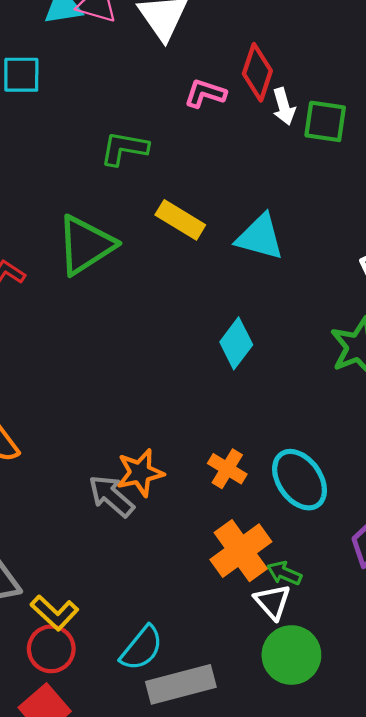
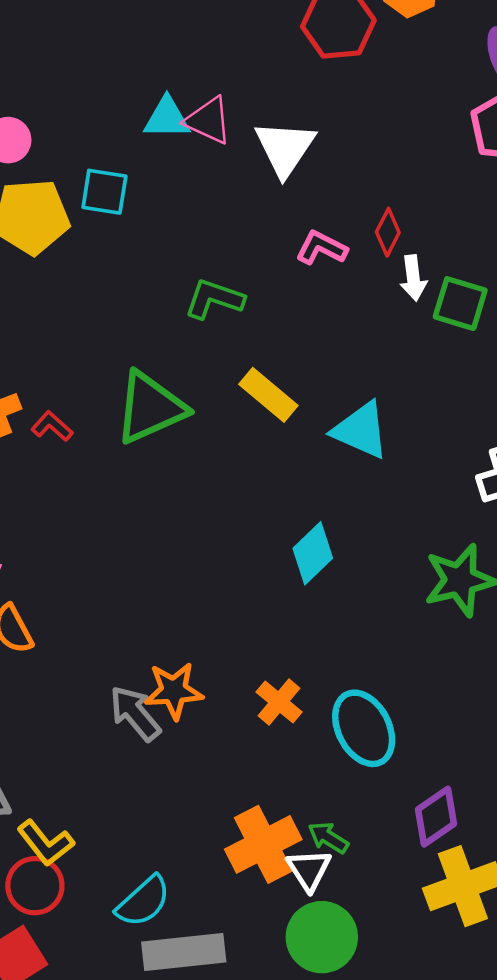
red diamond: (257, 72) -> (388, 232), size x0.7
orange cross: (241, 551) -> (263, 844), moved

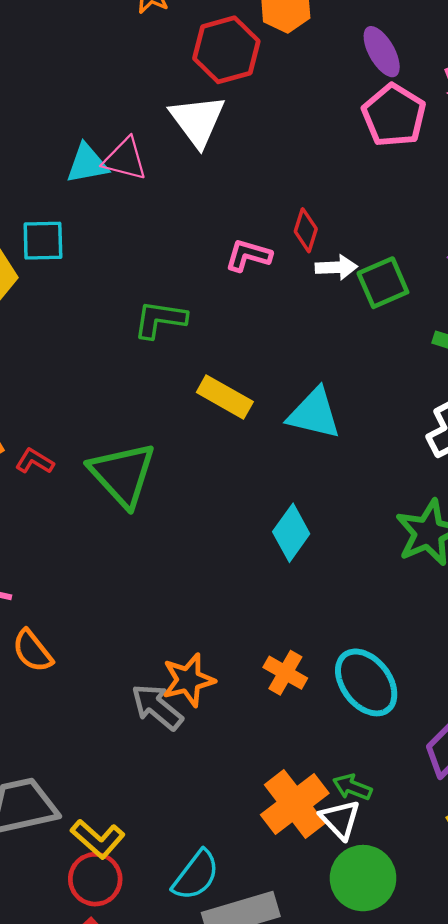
white triangle: (285, 148) -> (197, 120), moved
white arrow: (413, 278) -> (336, 267), turned -75
green square: (460, 304) -> (383, 283), turned -30
green triangle: (150, 408) -> (123, 474), moved, turned -38

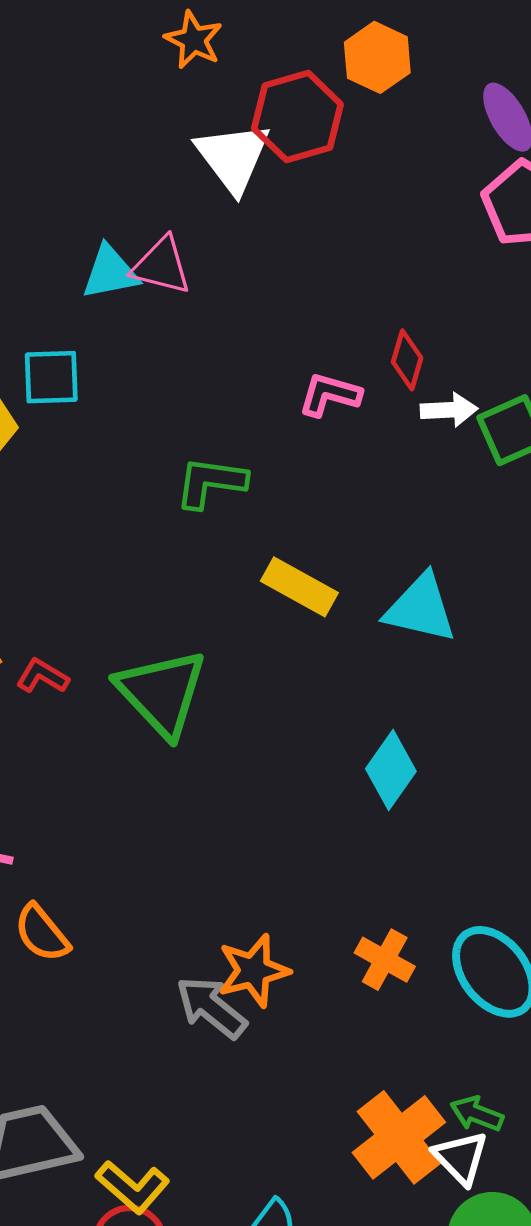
white triangle: (197, 120) -> (233, 157), moved

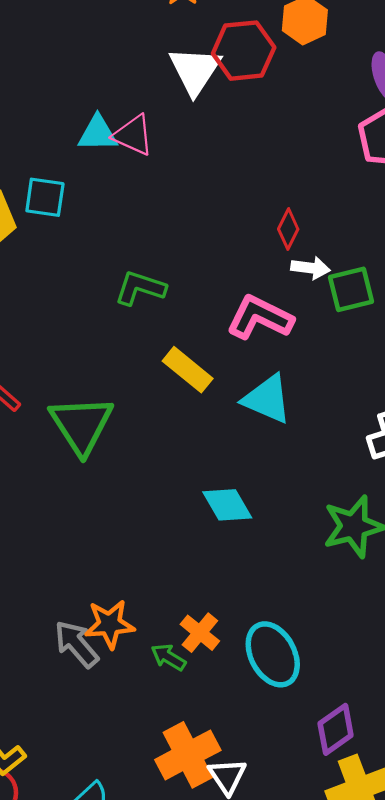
pink L-shape: (330, 395) -> (260, 318), moved, size x1.5
cyan diamond: (391, 770) -> (227, 505), turned -75
green arrow: (477, 1114) -> (168, 657), moved

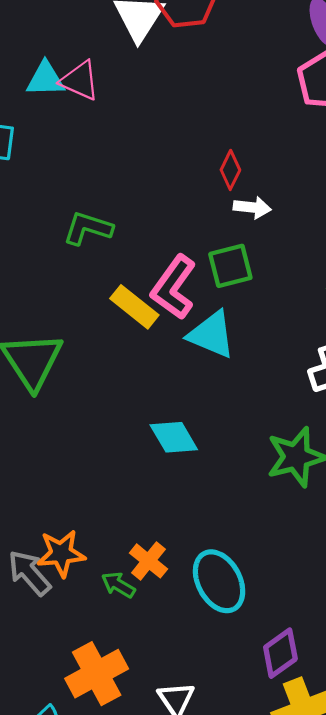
green square: (351, 289) -> (230, 266), moved
pink L-shape: (260, 318) -> (174, 287), moved, turned -80
orange cross: (188, 755) -> (97, 674), moved

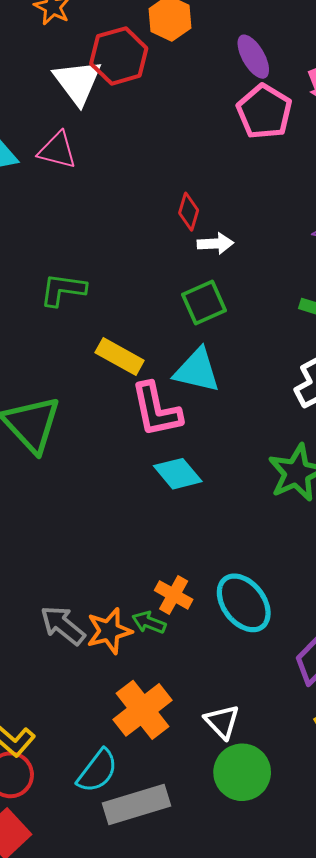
pink triangle: (80, 81) -> (57, 150), moved
pink L-shape: (174, 287) -> (156, 410), moved, turned -38
orange star: (61, 553) -> (109, 631), moved

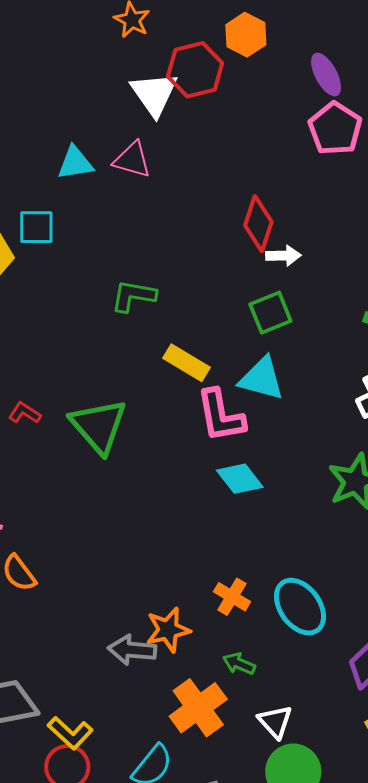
red diamond: (189, 212) -> (258, 224), size x1.5
green arrow: (149, 622) -> (239, 664), moved
gray arrow: (63, 625) -> (132, 650), moved, turned -36

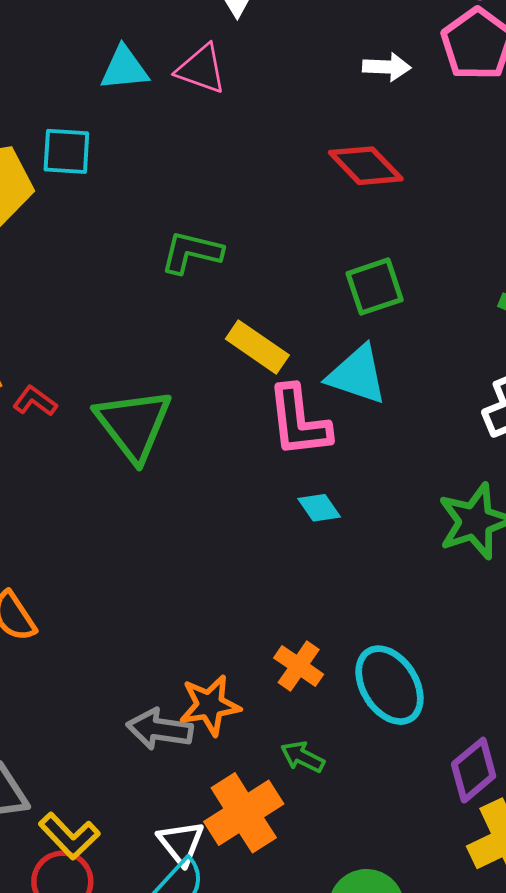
red diamond: (258, 224) -> (366, 166), turned -66
white arrow: (283, 256) -> (387, 67), moved
cyan diamond: (240, 479) -> (319, 508), size x0.7
white triangle: (275, 722) -> (181, 843), moved

